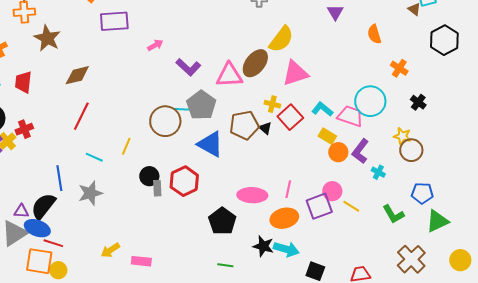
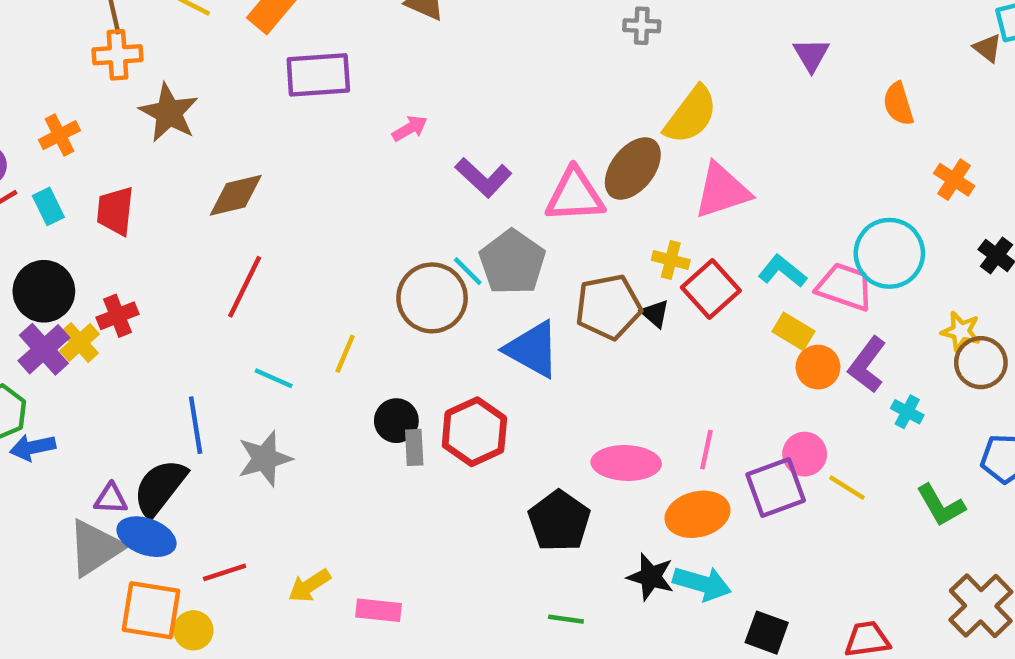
cyan line: (181, 109) -> (468, 271), turned 42
red line: (53, 243) -> (225, 572), moved, turned -36

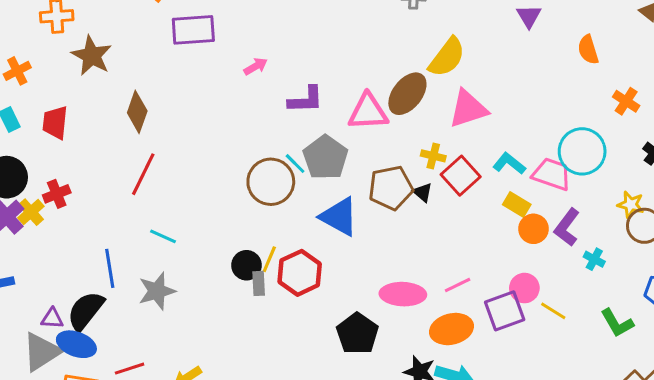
purple L-shape: (483, 177) -> (306, 100), turned -45
brown diamond: (236, 195) -> (137, 112), turned -57
yellow line: (345, 354) -> (269, 259), moved
pink line: (706, 450) -> (458, 285), turned 52

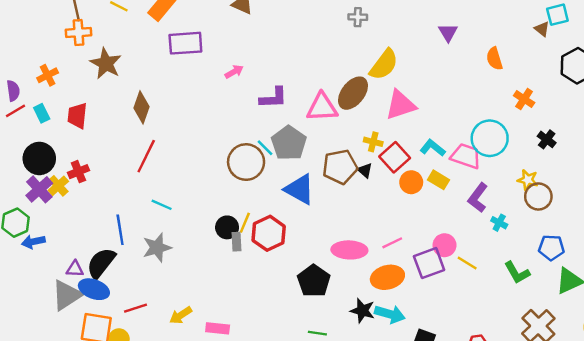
orange circle: (533, 229) -> (411, 182), moved

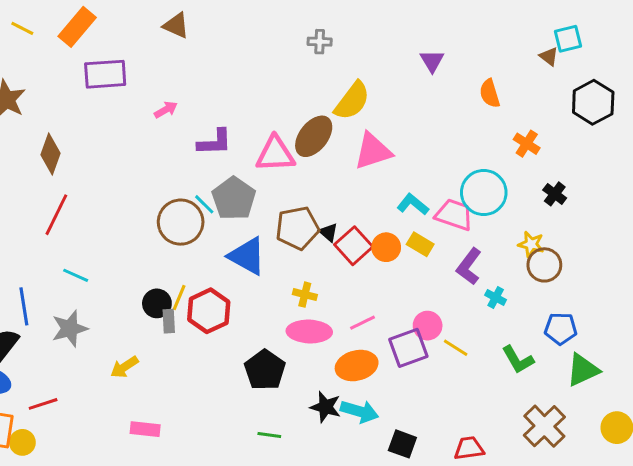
yellow cross: (373, 142) -> (305, 295), moved
red square: (395, 157) -> (354, 246), moved
yellow arrow: (181, 315) -> (124, 367), moved

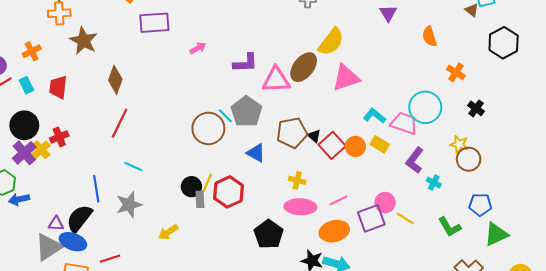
purple L-shape: (215, 142) -> (245, 63), moved
blue triangle: (247, 256) -> (256, 153), size x0.7

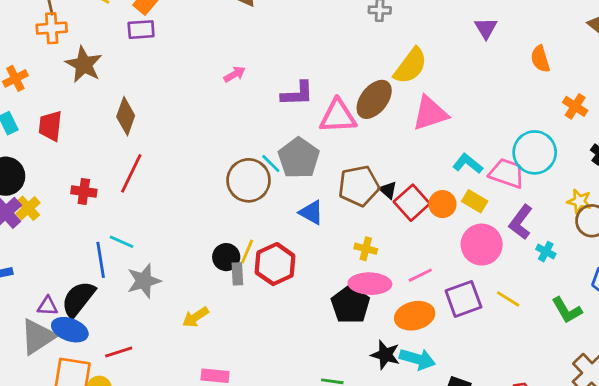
purple rectangle: (154, 23) -> (141, 30), moved, size x0.7
red cross: (59, 137) -> (84, 191), moved, turned 30
cyan line: (133, 167) -> (121, 242), moved
pink circle: (385, 203) -> (482, 245), moved, size x1.5
black pentagon: (269, 234) -> (350, 305), moved

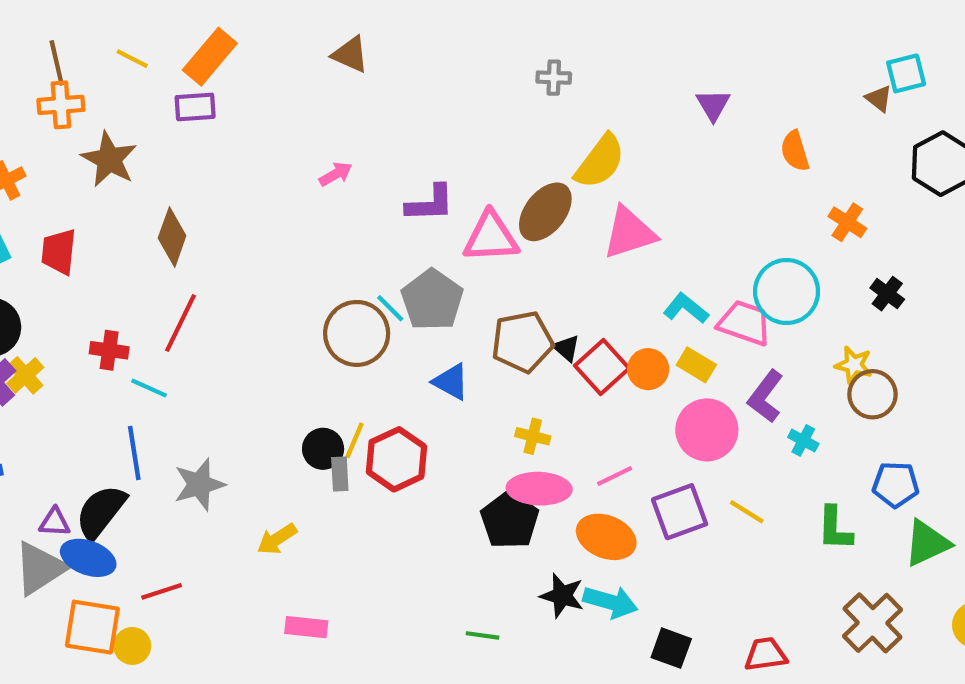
cyan line: (121, 242) -> (149, 388), moved
green L-shape: (567, 310) -> (835, 529), turned 32
orange ellipse: (415, 316) -> (606, 537), turned 36

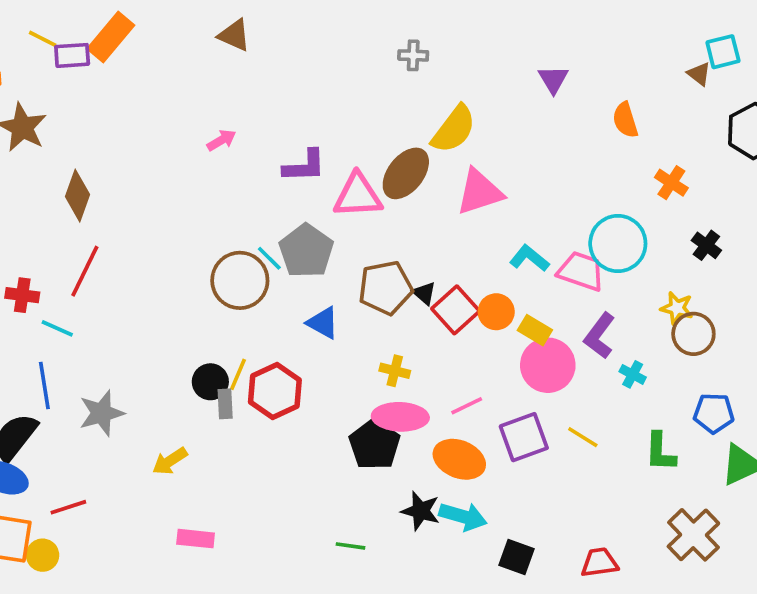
purple rectangle: (195, 107) -> (72, 55), moved
yellow rectangle: (696, 365) -> (535, 330), moved

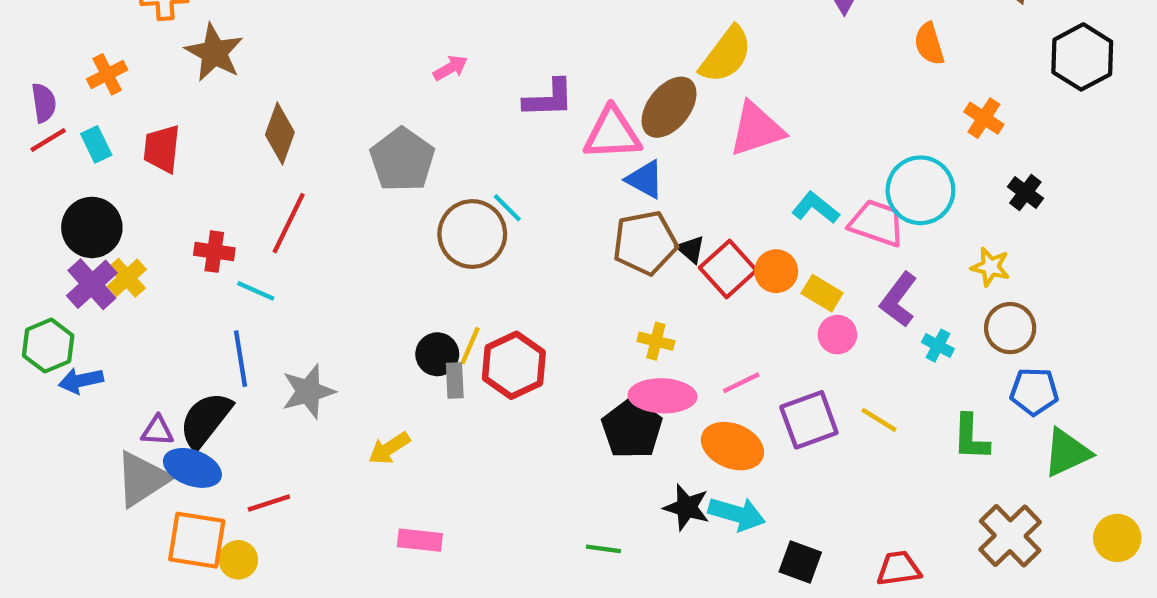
gray pentagon: (306, 251) -> (402, 160), moved
blue triangle: (323, 323) -> (645, 179), moved
brown circle: (693, 334) -> (1010, 328), moved
pink circle: (548, 365) -> (837, 335), size x0.6

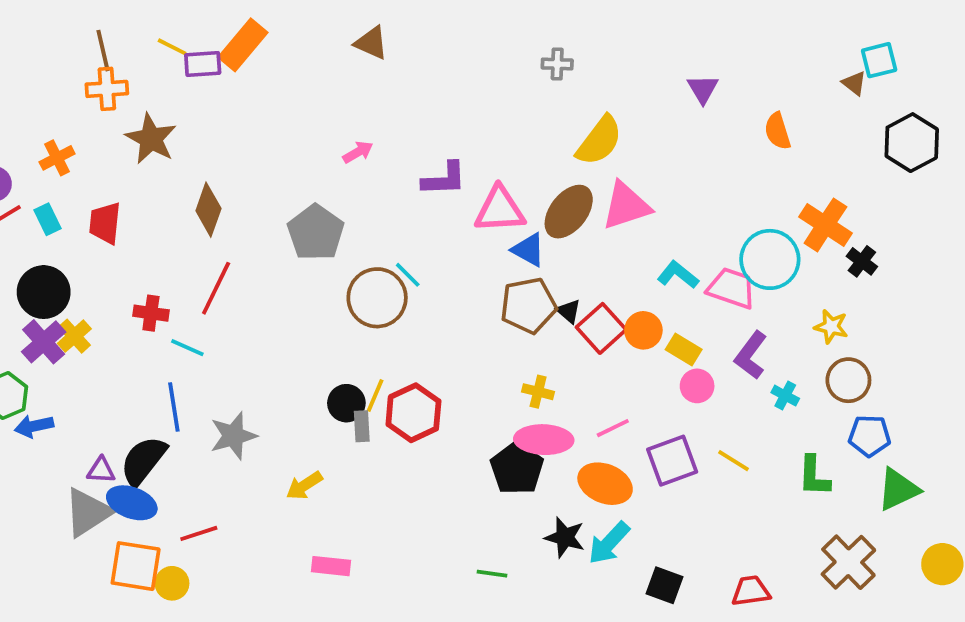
brown ellipse: (669, 107) -> (569, 212), moved
orange cross: (984, 118) -> (825, 225), moved, size x1.5
cyan arrow: (737, 514) -> (609, 543), turned 117

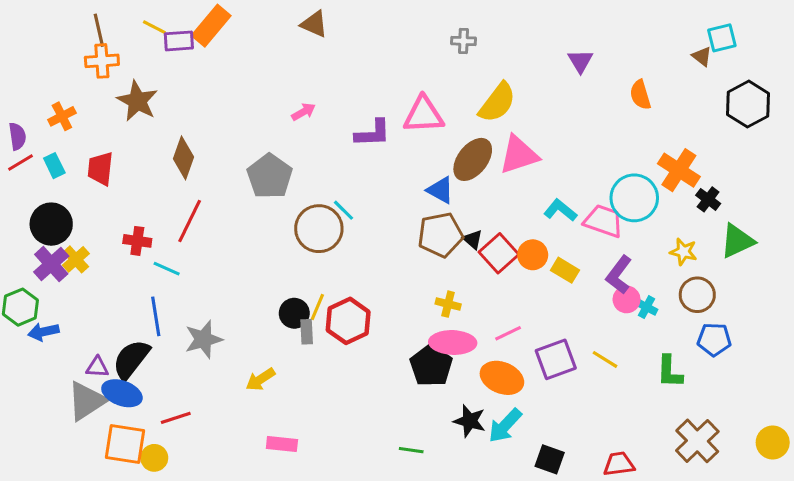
pink triangle: (500, 210) -> (423, 115), moved
pink circle: (697, 386) -> (627, 299), moved
green triangle: (898, 489) -> (737, 241), moved

